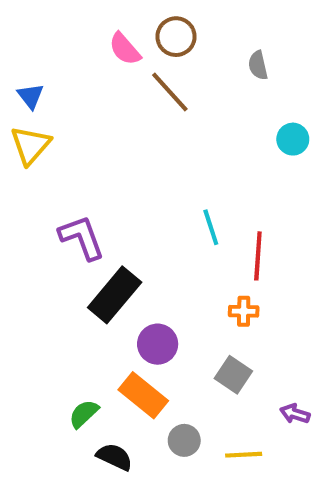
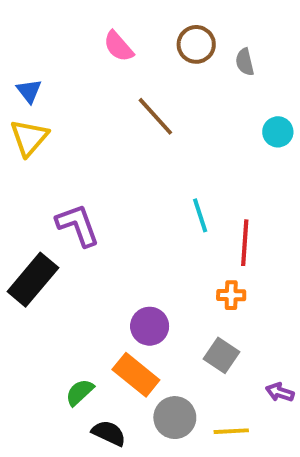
brown circle: (176, 37) -> (196, 44), moved
brown line: (170, 92) -> (155, 116), moved
black rectangle: (115, 295) -> (33, 280), moved
gray circle: (184, 440) -> (175, 418), size x1.4

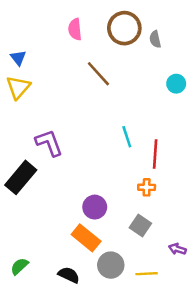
brown circle: (196, 44) -> (124, 28), size x1.4
pink semicircle: (118, 46) -> (75, 29), turned 35
green semicircle: (80, 392) -> (19, 266), moved

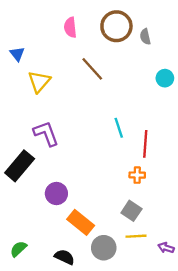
yellow triangle: (18, 87) -> (39, 82), moved
purple circle: (95, 207) -> (56, 194), moved
purple arrow: (177, 249) -> (166, 248), moved
yellow line: (147, 274) -> (136, 236), moved

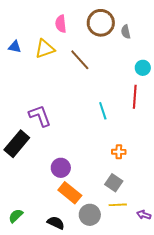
blue triangle: (17, 54) -> (15, 47), turned -40
yellow triangle: (39, 82) -> (45, 49), moved, turned 30
red line: (145, 144) -> (135, 97), moved
purple circle: (56, 194) -> (61, 168), moved

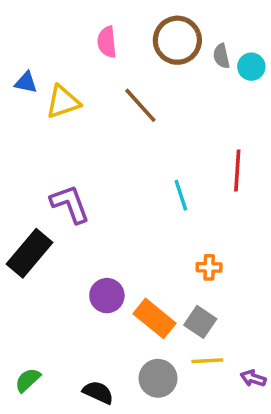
yellow triangle: (45, 49) -> (63, 102), moved
cyan circle: (143, 68) -> (251, 67), moved
orange rectangle: (70, 193) -> (154, 318), moved

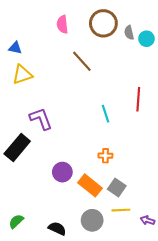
yellow triangle: (63, 102) -> (22, 75), moved
orange cross: (209, 267) -> (105, 156), moved

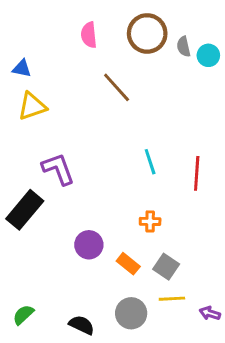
red line: (138, 99) -> (197, 173), moved
orange rectangle: (90, 185) -> (128, 264), size x0.7

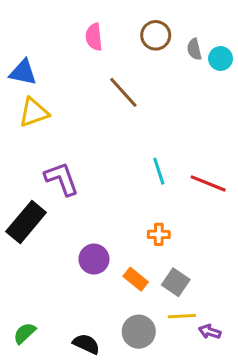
brown circle: (147, 33) -> (156, 35), size x0.7
blue triangle: (22, 68) -> (23, 72), size x1.4
red line: (197, 173) -> (208, 183), turned -72
purple arrow: (210, 313) -> (210, 332), moved

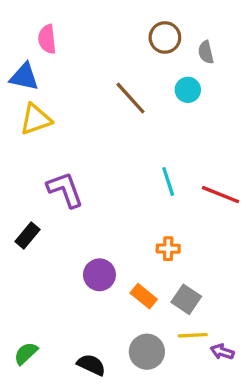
pink semicircle: (94, 37) -> (47, 39), moved
cyan circle: (220, 58) -> (188, 90), moved
black rectangle: (26, 222) -> (27, 236), size x0.6

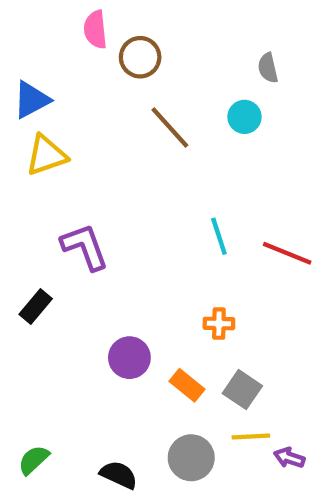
brown circle: (165, 37) -> (140, 57), moved
pink semicircle: (47, 39) -> (95, 30), moved
blue triangle: (24, 77) -> (31, 100), turned -40

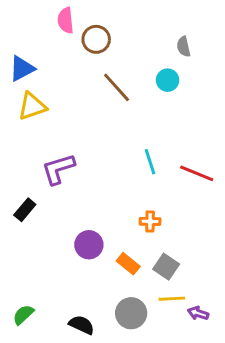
purple L-shape: (85, 247) -> (58, 169), turned -87

